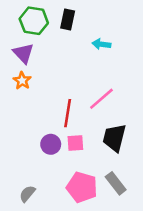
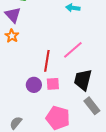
gray rectangle: (116, 183) -> (92, 106), moved

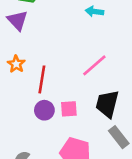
orange star: (12, 36) -> (16, 64), moved
red line: (47, 61) -> (42, 79), moved

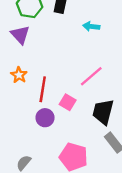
pink square: (69, 109) -> (68, 102), moved, turned 35

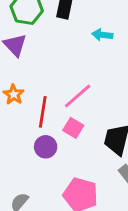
pink line: (91, 76) -> (78, 96), moved

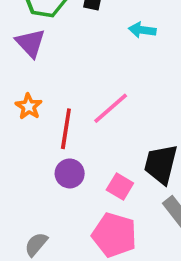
pink square: (73, 128) -> (120, 187), moved

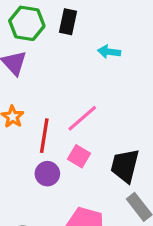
pink square: (120, 187) -> (79, 156), moved

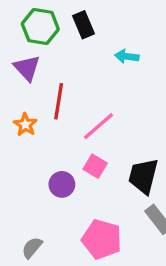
black rectangle: (68, 22) -> (84, 25), turned -35
red line: (44, 136) -> (59, 101), moved

